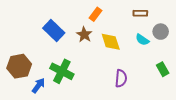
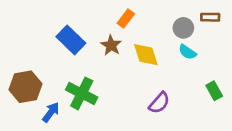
brown rectangle: (140, 13) -> (210, 17), moved
gray circle: (161, 32) -> (183, 28), moved
purple semicircle: (121, 78) -> (159, 103), turned 36

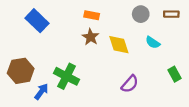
orange rectangle: (126, 19) -> (92, 15), moved, turned 64
gray circle: (183, 28) -> (141, 14), moved
blue rectangle: (71, 40) -> (37, 21), moved

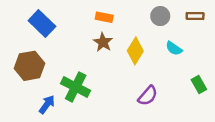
yellow diamond: (119, 45) -> (135, 51), turned 50
brown hexagon: (21, 71) -> (29, 66), moved

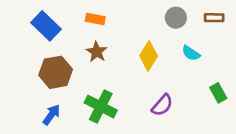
orange rectangle: (104, 17) -> (95, 19), moved
brown star: (103, 42) -> (97, 52), moved
brown hexagon: (29, 66) -> (56, 72), moved
green cross: (76, 87) -> (101, 106), moved

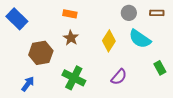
blue rectangle: (46, 26) -> (17, 19), moved
cyan semicircle: (191, 53) -> (140, 39), size x1.6
blue arrow: (51, 115) -> (28, 84), moved

